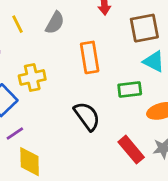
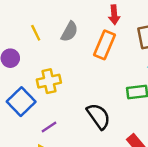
orange rectangle: (90, 57) -> (105, 45), moved, turned 32
purple line: (15, 134) -> (49, 127), moved

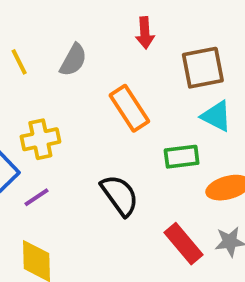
orange rectangle: (105, 45) -> (129, 108), moved, turned -56
purple line: (49, 127) -> (37, 197), moved

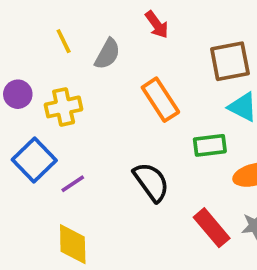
red arrow: (145, 33) -> (157, 25), moved, turned -32
yellow line: (19, 62) -> (64, 41), moved
yellow cross: (40, 139) -> (64, 107), moved

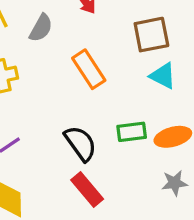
green rectangle: (210, 145) -> (132, 132), moved
red rectangle: (212, 228) -> (87, 190), moved

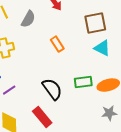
orange rectangle: (89, 69) -> (57, 44), size x0.7
red rectangle: (87, 190) -> (42, 117), moved

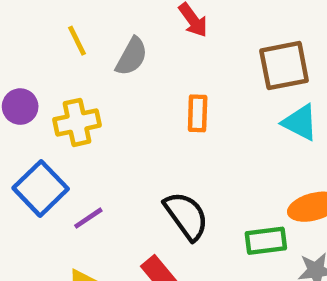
orange rectangle: (57, 44) -> (198, 113), turned 35
green rectangle: (83, 82) -> (266, 241), moved

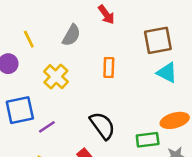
yellow line: (77, 41) -> (29, 39), moved
yellow cross: (77, 122) -> (56, 77), moved, turned -35
blue square: (41, 188) -> (20, 110), turned 32

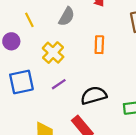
black semicircle: (102, 126) -> (94, 95), turned -70
purple line: (47, 127) -> (59, 84), moved

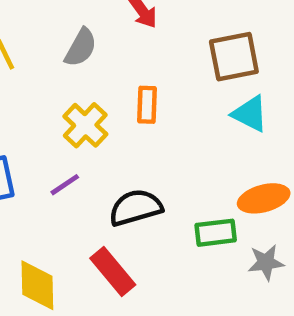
yellow cross: (53, 53) -> (85, 125), moved

